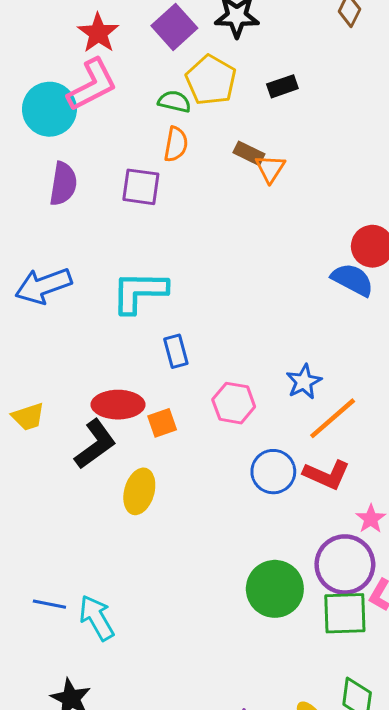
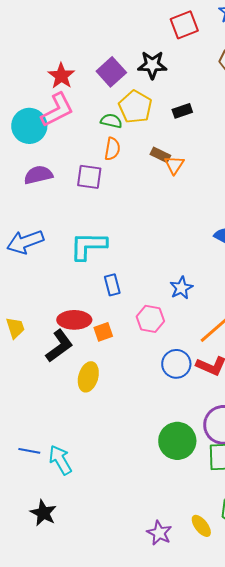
purple semicircle: (63, 184) -> (38, 175), turned -112
blue star: (304, 382) -> (181, 288), moved
yellow trapezoid: (28, 417) -> (15, 328), turned -90

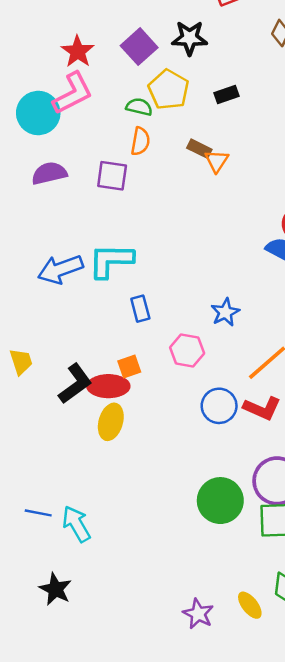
blue arrow: (25, 242) -> (60, 269), moved
red ellipse: (74, 320) -> (108, 386), moved

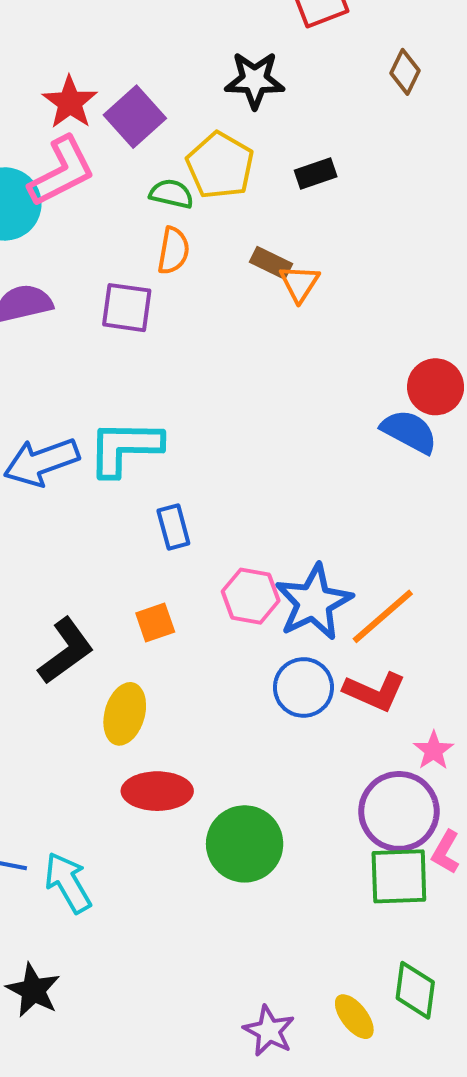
purple square: (139, 47) -> (135, 117), moved
blue star: (225, 312) -> (314, 602), moved, size x1.6
red ellipse: (108, 386) -> (157, 791), moved
green circle: (220, 501) -> (245, 844), moved

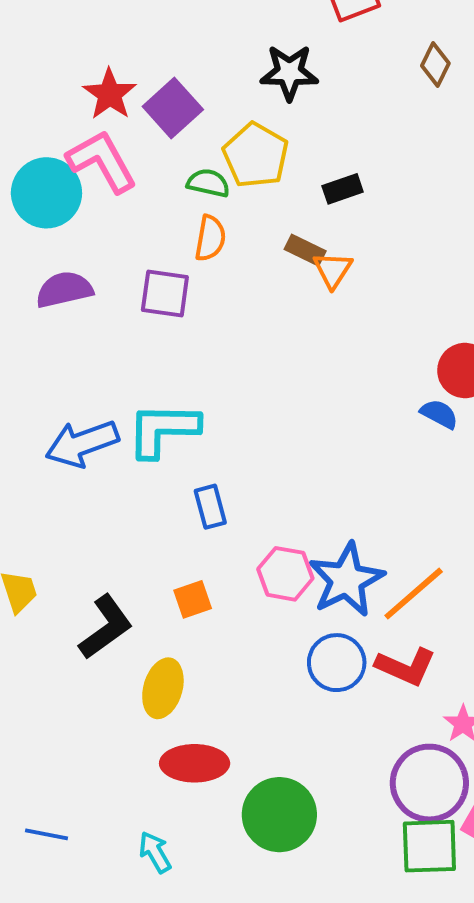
pink L-shape: (62, 171) -> (102, 161), turned -92
black rectangle: (316, 173) -> (343, 189), moved
blue semicircle: (409, 431) -> (439, 414), size x0.7
cyan arrow: (68, 883) -> (155, 852), moved, size x0.7

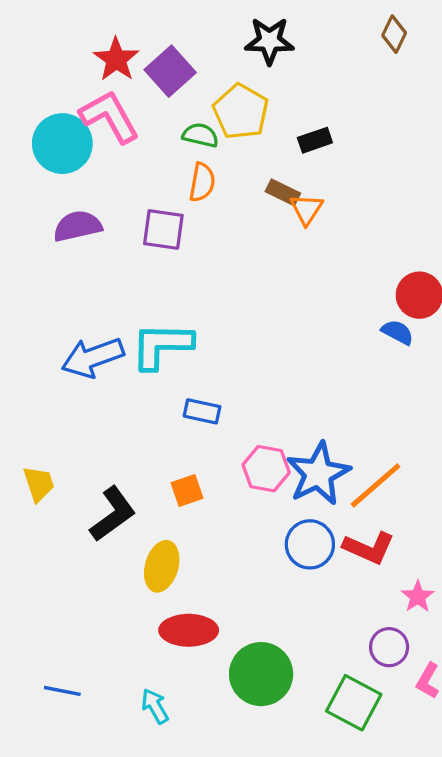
blue rectangle: (210, 507) -> (202, 411), turned -63
purple circle: (429, 783) -> (389, 647), size x0.6
green square: (429, 846) -> (354, 703), moved, turned 30

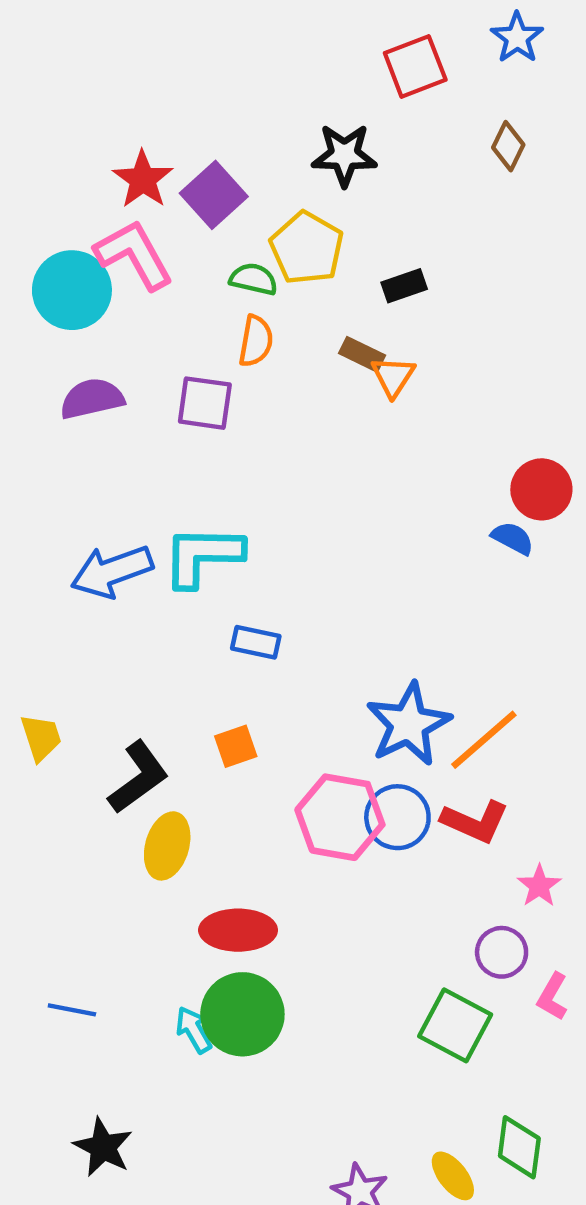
pink hexagon: (266, 469) -> (340, 817), moved, size x1.4
yellow ellipse: (162, 566) -> (167, 846), moved
green circle: (261, 674) -> (242, 1014), moved

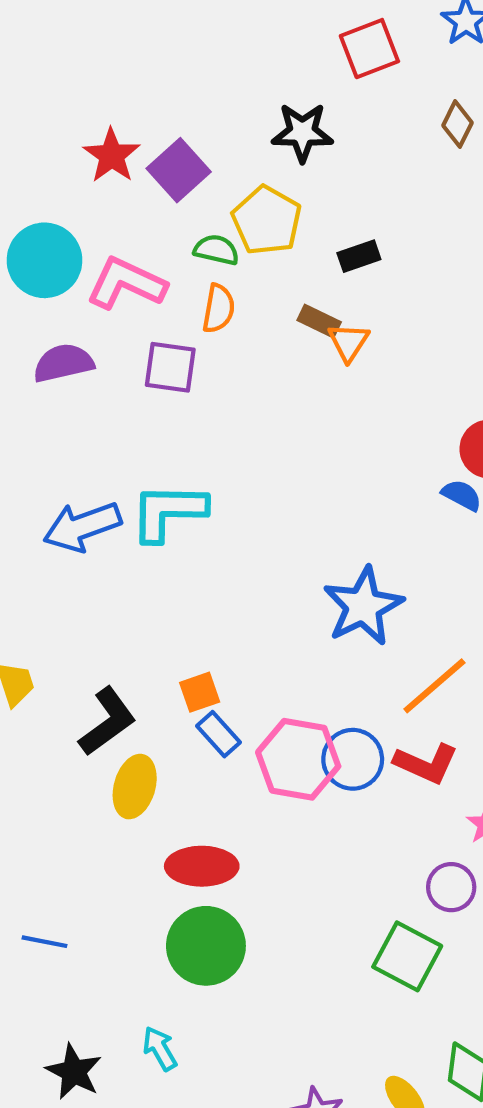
pink L-shape: (134, 255) -> (126, 283), moved, turned -36
blue rectangle: (256, 642) -> (219, 734), moved, turned 36
blue star: (409, 724) -> (363, 606), moved
cyan arrow: (194, 1030) -> (160, 1049), moved

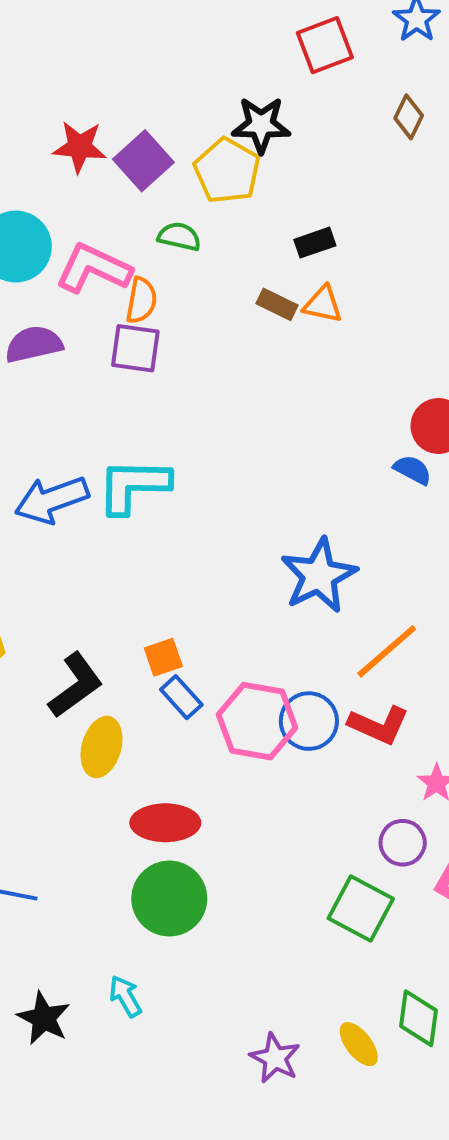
red star: (112, 155) -> (80, 147), turned -30
yellow pentagon: (267, 220) -> (227, 171), moved
orange semicircle: (219, 309) -> (141, 300), moved
orange triangle: (348, 342) -> (323, 304), moved, turned -51

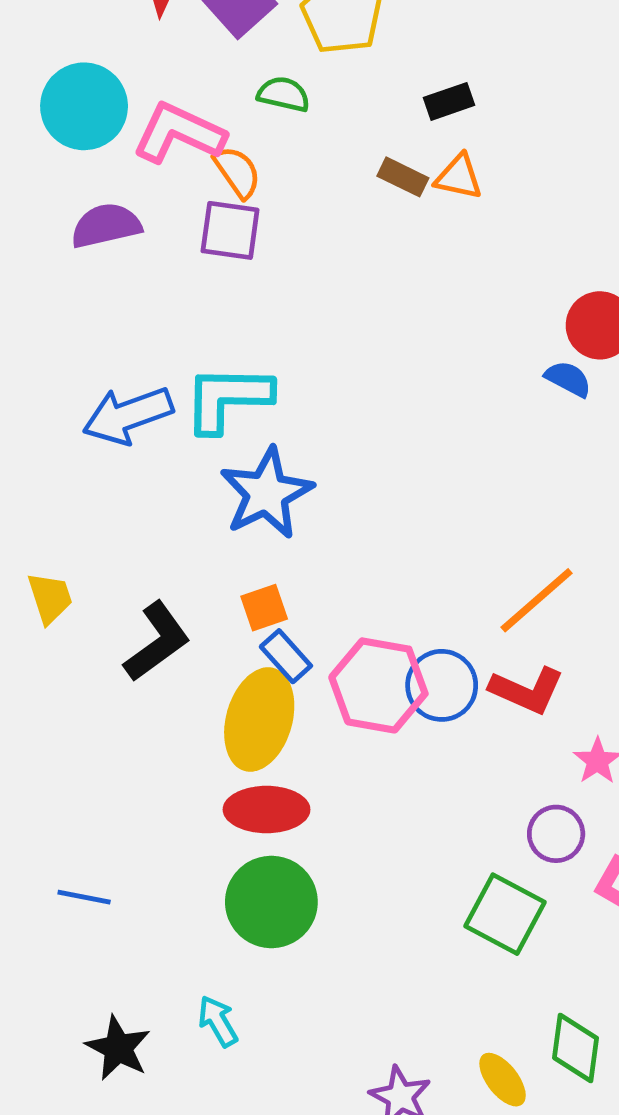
orange semicircle: (141, 300) -> (237, 172), turned -45
blue star: (319, 576) -> (267, 493), moved
yellow ellipse: (102, 747) -> (259, 719), moved, size x1.4

